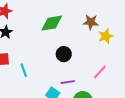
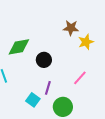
green diamond: (52, 23) -> (19, 47), moved
purple line: (68, 82) -> (48, 88), turned -64

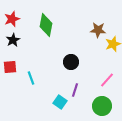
green diamond: (19, 47) -> (46, 25), moved, turned -70
green circle: (63, 107) -> (102, 106), moved

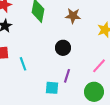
brown star: (98, 30) -> (73, 16), moved
cyan square: (60, 102) -> (52, 88), turned -32

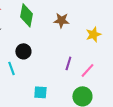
black circle: (63, 48) -> (23, 51), moved
purple line: (67, 76) -> (68, 63), moved

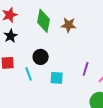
brown star: (61, 20) -> (69, 25), moved
cyan square: (40, 92) -> (57, 78), moved

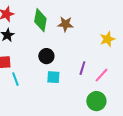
black circle: (41, 57) -> (46, 56), moved
cyan line: (29, 74) -> (15, 79), moved

